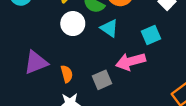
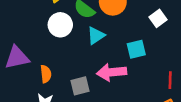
cyan triangle: (109, 28) -> (96, 36), turned 42

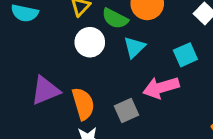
orange semicircle: (46, 74) -> (83, 104), size x1.5

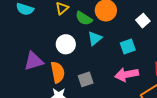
white circle: (90, 42) -> (66, 44), moved
pink arrow: (161, 88) -> (127, 74), moved

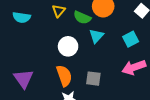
purple triangle: (34, 61) -> (24, 79), moved, turned -40
gray square: (86, 79) -> (93, 79), turned 35

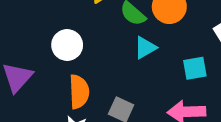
white circle: (68, 46) -> (67, 45), moved

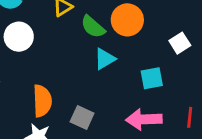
white circle: (67, 45) -> (19, 37), moved

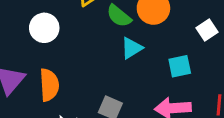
orange semicircle: (42, 101) -> (49, 85), moved

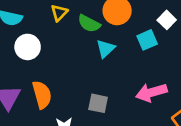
cyan square: (180, 66) -> (147, 40), moved

